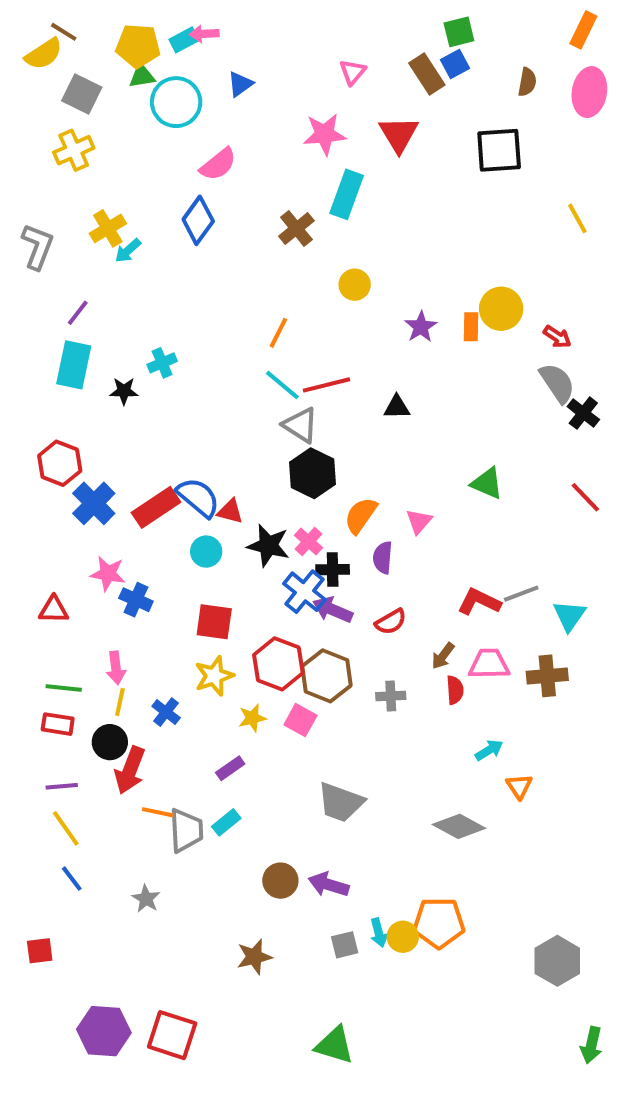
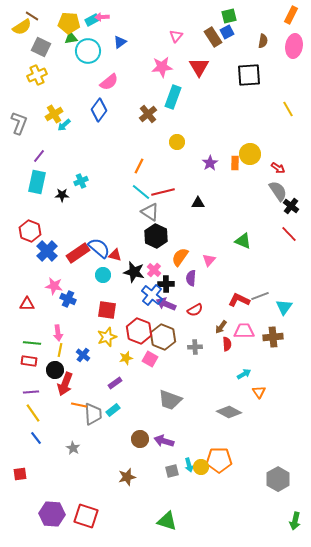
red line: (585, 497) -> (289, 234), moved

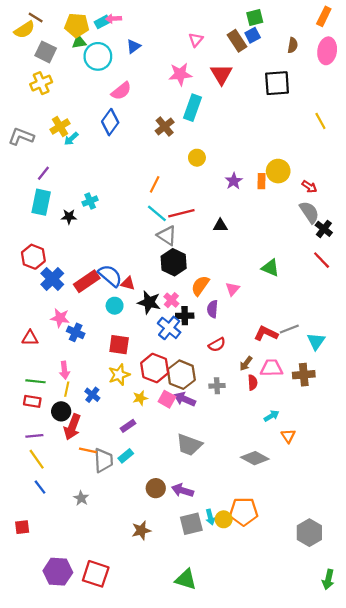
gray L-shape: (19, 123) -> (21, 137), turned -90
purple arrow: (166, 304) -> (185, 399), moved
gray square: (172, 471) -> (191, 524), size x1.5

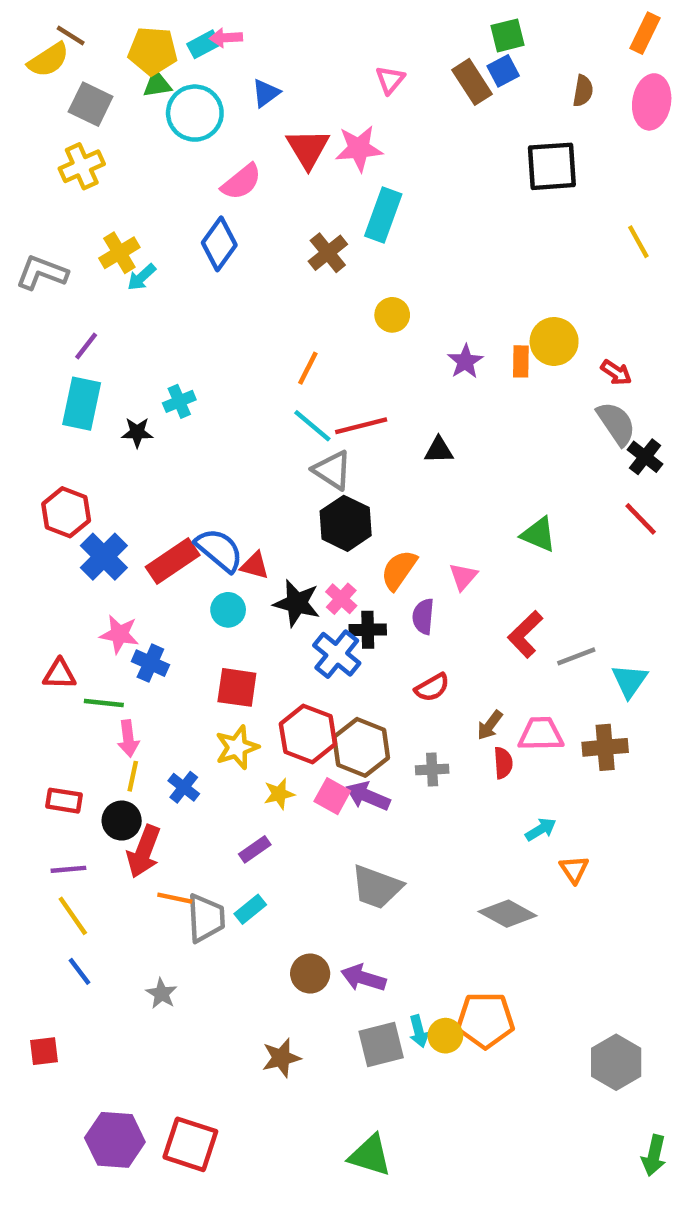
red triangle: (221, 74) -> (308, 149), moved
red L-shape: (266, 333) -> (525, 634), moved, turned -70
green line: (36, 381) -> (104, 703), moved

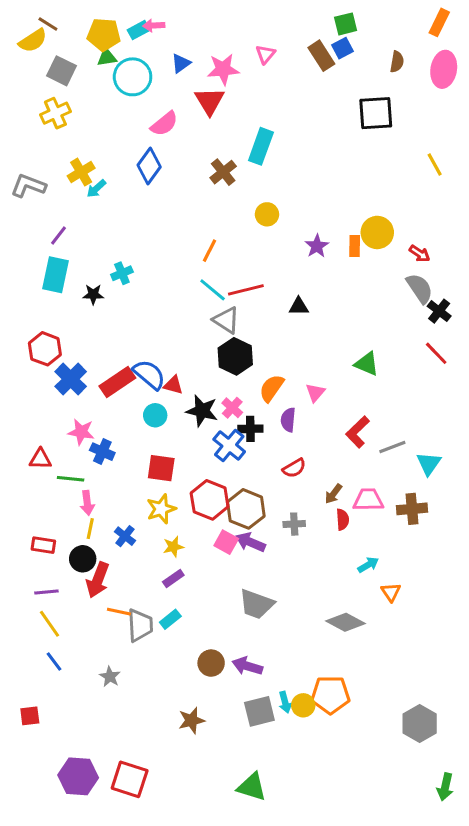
pink star: (359, 149) -> (223, 69), moved
yellow star: (279, 794) -> (173, 547), moved

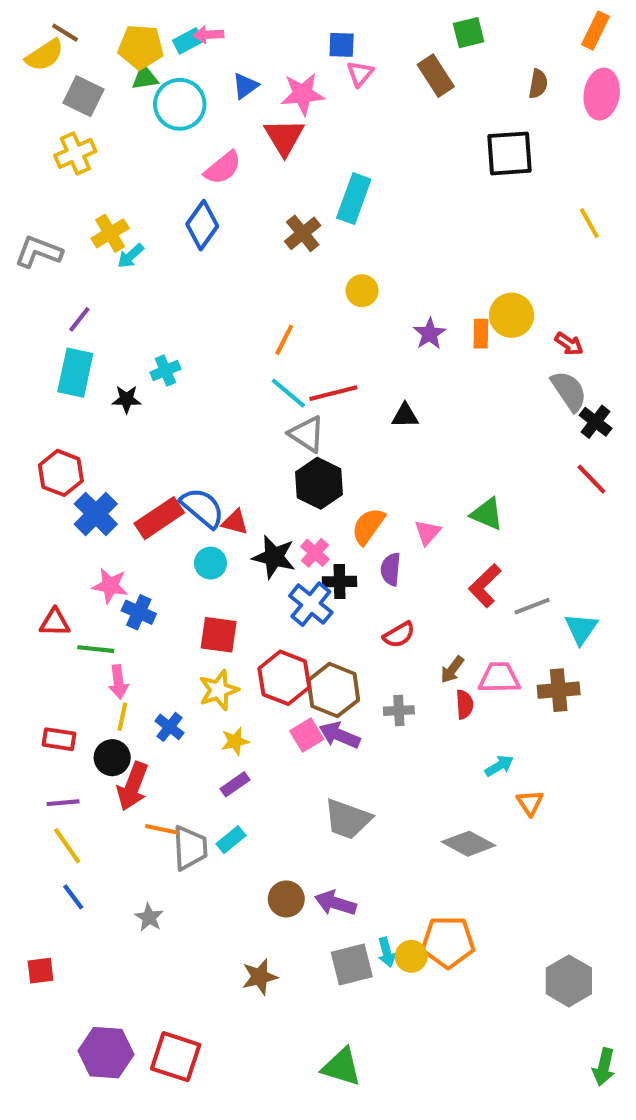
blue square: (343, 48) -> (342, 45), moved, turned 30
green triangle: (367, 364) -> (487, 514), moved
pink square: (226, 542) -> (307, 735), turned 30

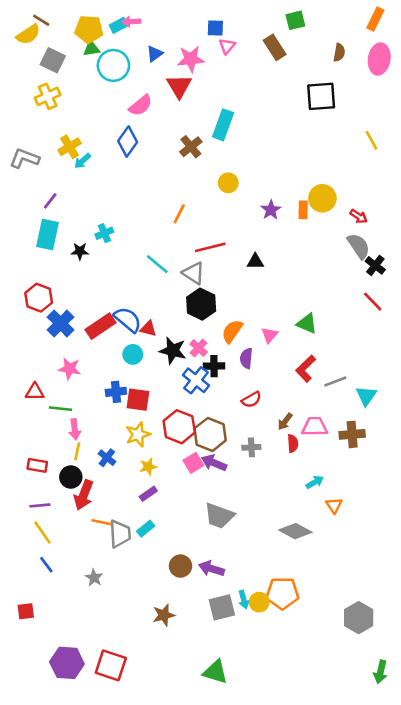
cyan line: (288, 393) -> (157, 264), moved
blue cross: (139, 612) -> (116, 392), moved, turned -30

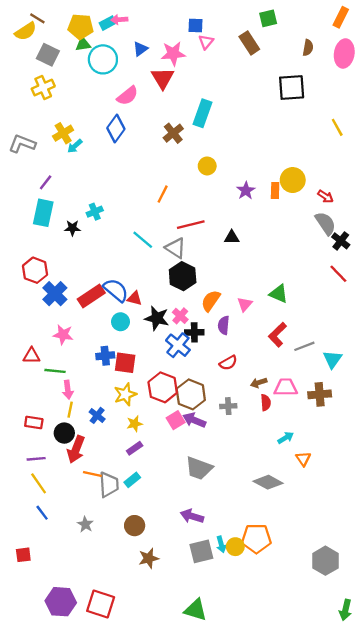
brown arrow: (285, 422) -> (259, 383), turned 35
brown circle: (181, 566) -> (135, 526), moved

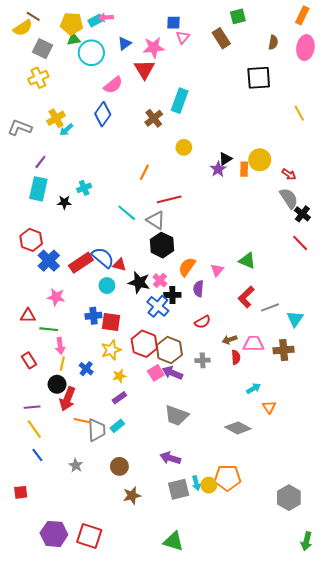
black triangle: (232, 237) -> (225, 159), moved, turned -32
red rectangle: (34, 422) -> (29, 360), moved, turned 49

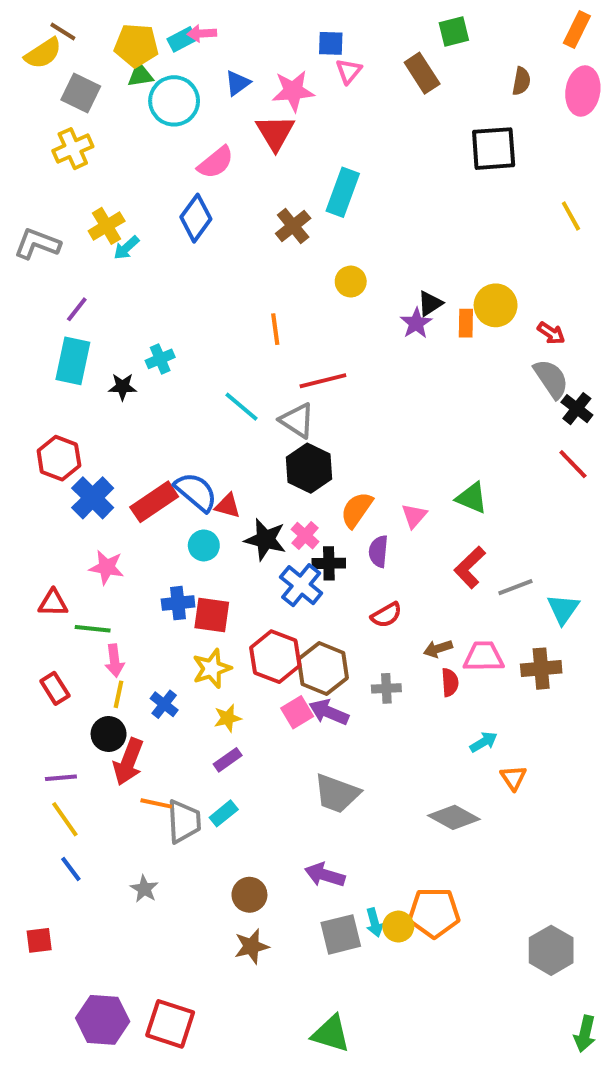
orange line: (144, 172) -> (275, 329), turned -35
brown circle: (119, 466) -> (249, 895), moved

